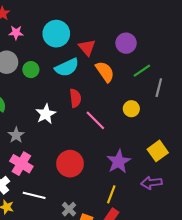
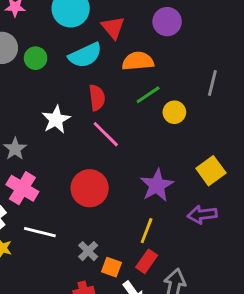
green line: (142, 71) -> (148, 95), moved
orange semicircle: (105, 72) -> (138, 61), turned -60
pink line: (95, 120) -> (106, 134), moved

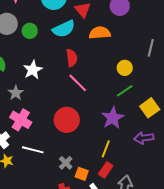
green line: (148, 95) -> (125, 91), moved
white star: (56, 120) -> (33, 70), moved

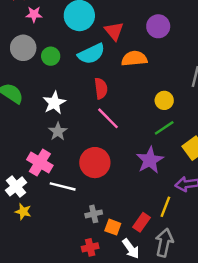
gray star: (16, 93) -> (58, 131), moved
yellow line: (106, 149) -> (165, 207), moved
white line: (33, 150) -> (63, 186), moved
gray cross: (66, 163) -> (94, 214), turned 32

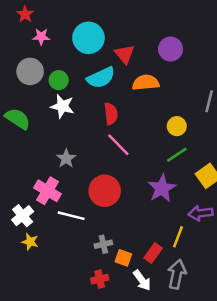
white star: (54, 103) -> (62, 106), moved, turned -30

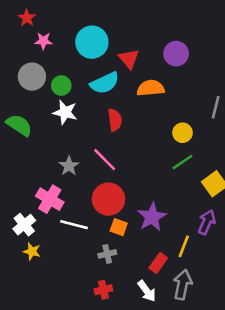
pink line: (118, 145) -> (105, 160), moved
purple star: (162, 188) -> (152, 217), moved
purple arrow: (200, 213) -> (207, 222), turned 120
orange square: (123, 258) -> (119, 227), moved

